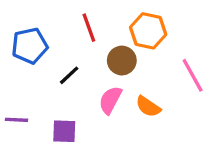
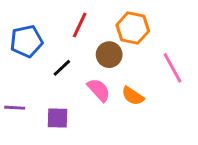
red line: (89, 28) -> (80, 25), turned 45
pink semicircle: (110, 100) -> (99, 90), turned 110

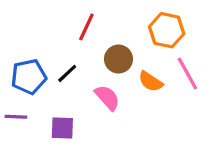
orange hexagon: (133, 28) -> (167, 30), moved
blue pentagon: (27, 41) -> (29, 77), moved
orange semicircle: (133, 96) -> (151, 81), moved

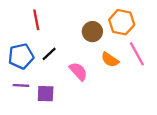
red line: (86, 27) -> (36, 20), moved, turned -36
brown circle: (118, 59) -> (92, 32), moved
purple line: (16, 117) -> (21, 85), moved

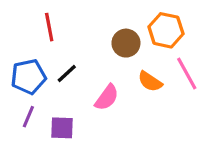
pink semicircle: (78, 71) -> (107, 97), turned 78
purple line: (21, 85) -> (28, 117), turned -70

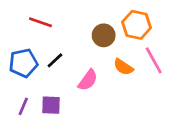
red line: (49, 27) -> (40, 22), turned -60
purple line: (28, 117) -> (23, 106), moved

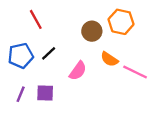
red line: (40, 22) -> (36, 19), turned 42
pink line: (154, 60) -> (135, 72), moved, turned -35

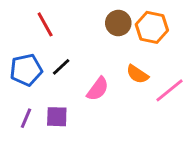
brown circle: (92, 31) -> (118, 23), moved
pink line: (135, 72) -> (170, 90), turned -65

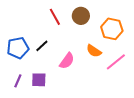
red line: (45, 24) -> (55, 17), moved
orange hexagon: (152, 27) -> (112, 29), moved

